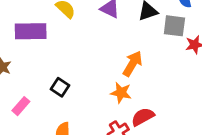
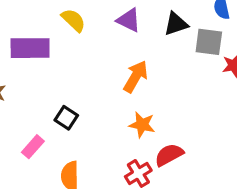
orange arrow: (133, 64) -> (136, 77), moved
pink rectangle: (21, 106) -> (33, 147), moved

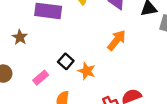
orange star: (142, 125) -> (87, 71), moved

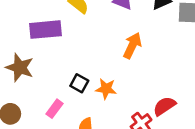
brown star: (20, 37) -> (20, 67), size x1.5

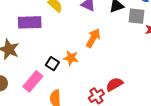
orange star: (106, 89) -> (71, 58), moved
pink rectangle: (54, 109) -> (33, 81), size x1.5

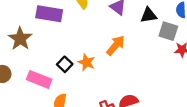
pink rectangle: (33, 81) -> (39, 79), turned 60

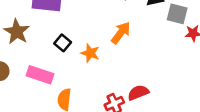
black square: (65, 64) -> (63, 43), moved

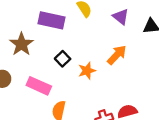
orange star: (90, 53) -> (87, 71), turned 30

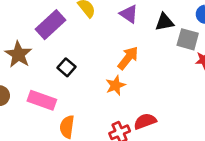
purple rectangle: (52, 20) -> (50, 25), turned -50
orange star: (87, 71) -> (116, 85), moved

